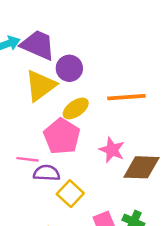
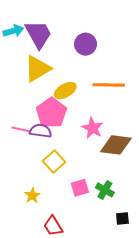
purple trapezoid: (38, 45) -> (38, 34), turned 32
purple circle: (69, 68) -> (86, 44), moved
purple semicircle: (47, 173) -> (41, 131), moved

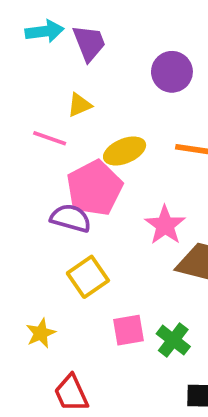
purple trapezoid: (38, 34) -> (89, 43), size x0.7
yellow triangle: (37, 69) -> (79, 105), size x0.5
pink line: (21, 129) -> (50, 138), moved

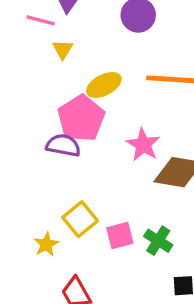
yellow triangle: (79, 105) -> (63, 49), turned -30
pink line: (50, 138) -> (41, 20), moved
yellow square: (88, 277) -> (80, 219), moved

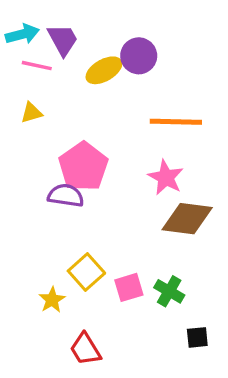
yellow triangle: (63, 49) -> (31, 113), moved, turned 45
yellow ellipse: (104, 85) -> (104, 70), moved
pink star: (143, 145) -> (166, 177), moved

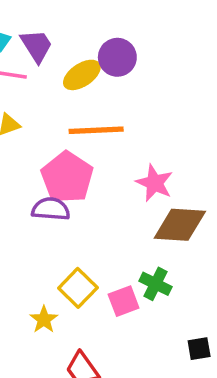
orange line: (176, 122) -> (96, 130), moved
green cross: (169, 291) -> (155, 284), moved

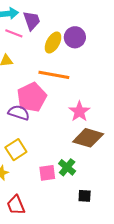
yellow ellipse: (82, 75) -> (53, 43), turned -40
yellow square: (78, 288) -> (16, 150), moved
black square: (199, 349) -> (85, 196), moved

